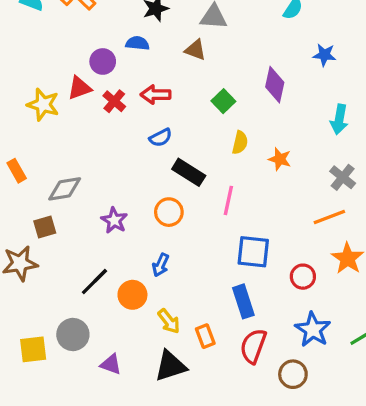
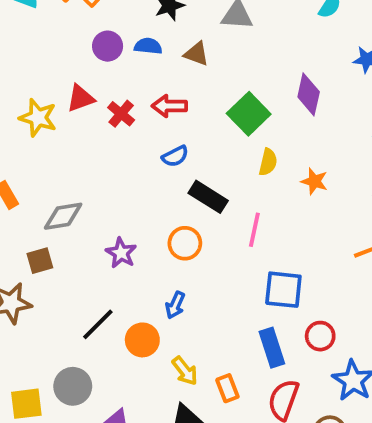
brown triangle: (195, 50) -> (196, 54), moved
purple circle: (103, 61) -> (108, 46), moved
green square: (223, 101) -> (249, 114), size x1.5
red circle: (303, 277) -> (320, 336), moved

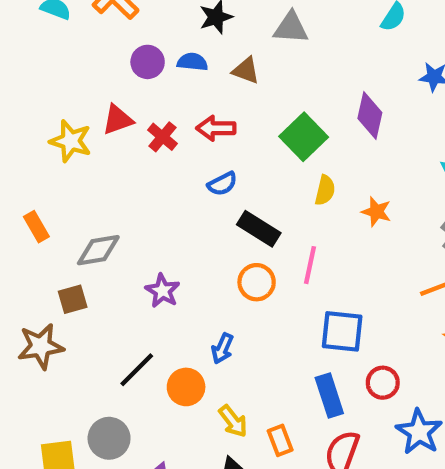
orange circle: (185, 243) -> (257, 282), moved

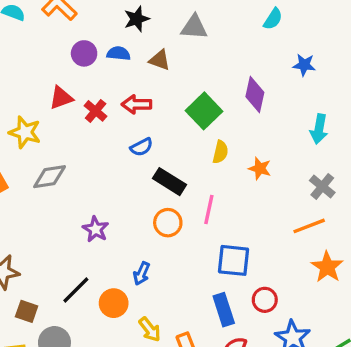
yellow star: (71, 141) -> (25, 132), moved
gray diamond: (98, 250) -> (50, 177), moved
brown square: (73, 299) -> (27, 311), moved, turned 35

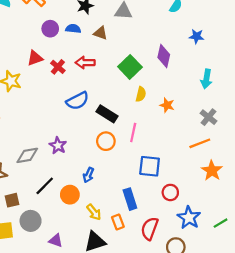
blue semicircle: (142, 147) -> (78, 101), moved, size x1.5
gray diamond: (50, 177) -> (27, 155), moved
blue rectangle: (224, 310) -> (130, 199), moved
brown square: (27, 311) -> (12, 200), turned -32

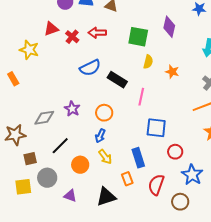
green square: (130, 67) -> (138, 37), turned -35
orange circle: (106, 141) -> (104, 113), moved
orange circle: (70, 195) -> (80, 165), moved
yellow arrow: (94, 212) -> (105, 157), moved

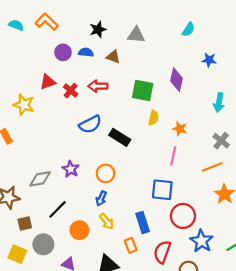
pink line: (141, 97) -> (173, 156), moved
red circle: (175, 152) -> (183, 216), size x1.5
yellow square: (23, 187) -> (17, 254), turned 30

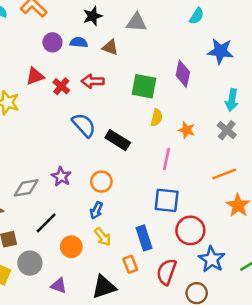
blue star: (209, 60) -> (220, 51), size x1.5
blue semicircle: (90, 124) -> (84, 125), turned -105
gray cross: (221, 141) -> (227, 130), moved
pink line: (173, 156) -> (167, 159), moved

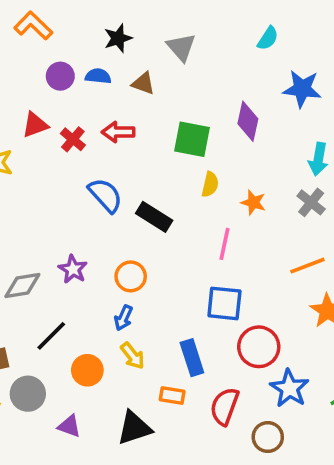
gray triangle: (136, 22) -> (181, 47), turned 45
orange rectangle: (130, 264) -> (172, 396), turned -60

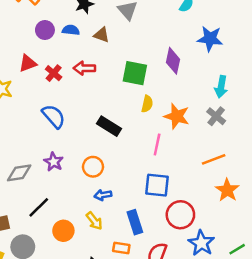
blue semicircle: (105, 195) -> (54, 116), moved
orange star: (253, 202) -> (177, 116), size x1.5
blue arrow: (123, 318) -> (103, 195), moved, turned 56

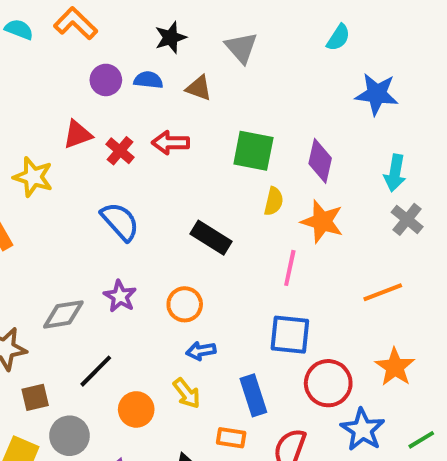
purple diamond: (173, 61) -> (320, 161), moved
gray cross: (216, 116) -> (407, 219), moved
orange star: (227, 190) -> (395, 367), moved

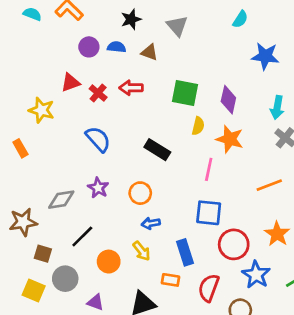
brown square: (35, 397) -> (43, 254), turned 30

